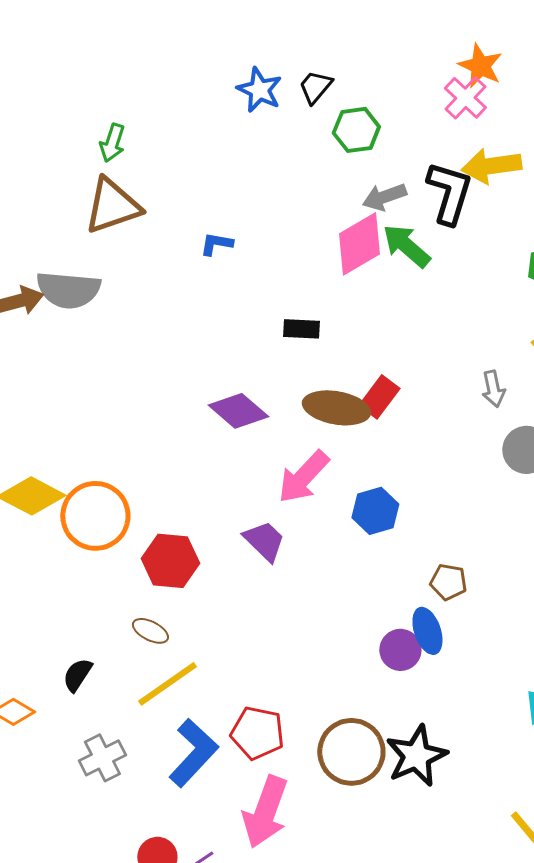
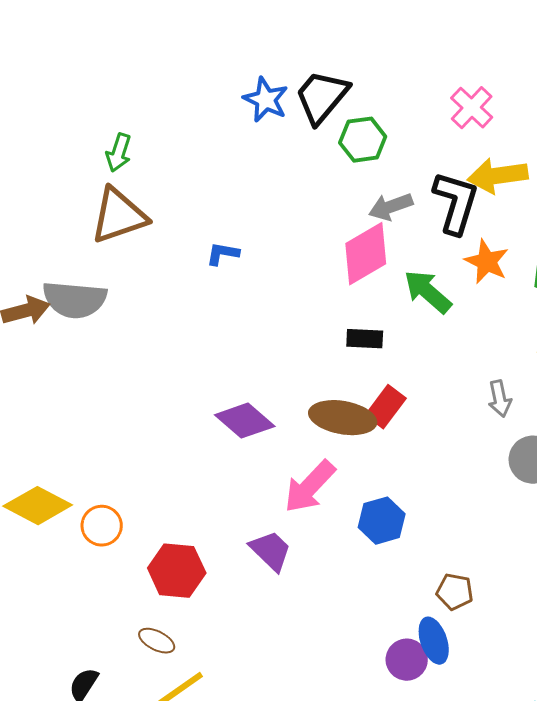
orange star: (480, 66) -> (487, 262), moved
black trapezoid: (315, 87) -> (322, 97), size x1.6
green arrow: (406, 246) -> (428, 292), moved
black rectangle: (301, 329) -> (365, 339), moved
orange circle: (95, 516) -> (102, 526), size x0.6

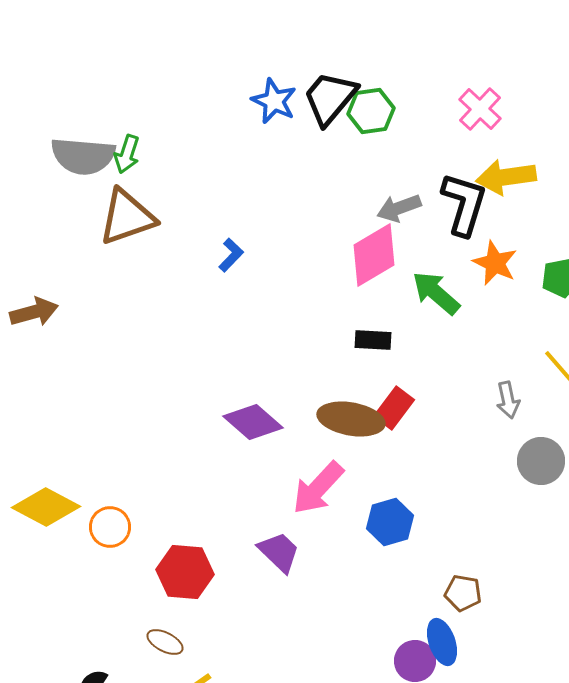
green hexagon: (363, 140) -> (371, 111), moved
blue L-shape: (223, 254) -> (231, 255), turned 124
gray semicircle: (75, 300) -> (83, 156), moved

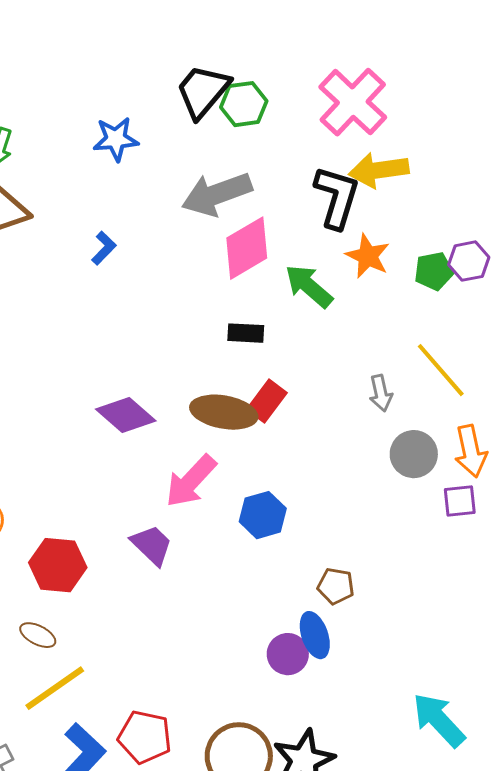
blue star: (274, 101) -> (116, 139), moved, turned -30
pink cross: (480, 109) -> (353, 102), size x1.6
gray arrow: (399, 208) -> (217, 194), moved, size x1.6

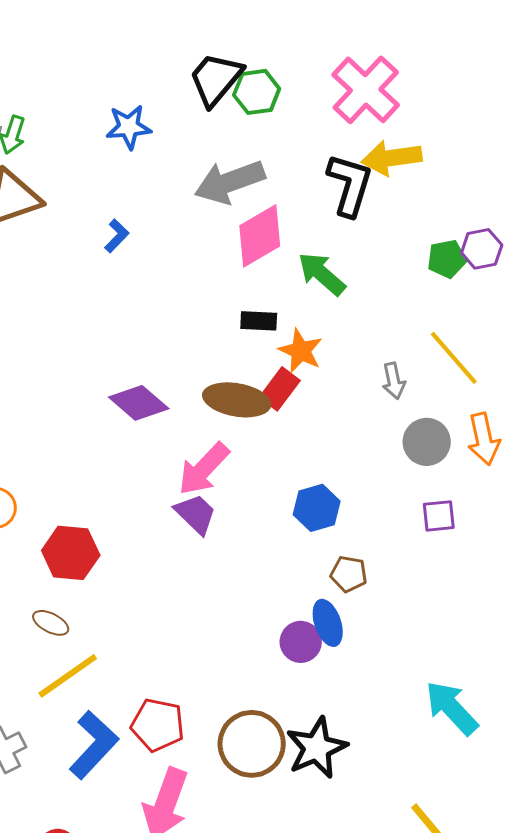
orange star: (368, 256) -> (301, 351), moved
purple square: (460, 501) -> (439, 516), moved
blue hexagon: (263, 515) -> (317, 508), moved
purple trapezoid: (152, 545) -> (196, 514), moved

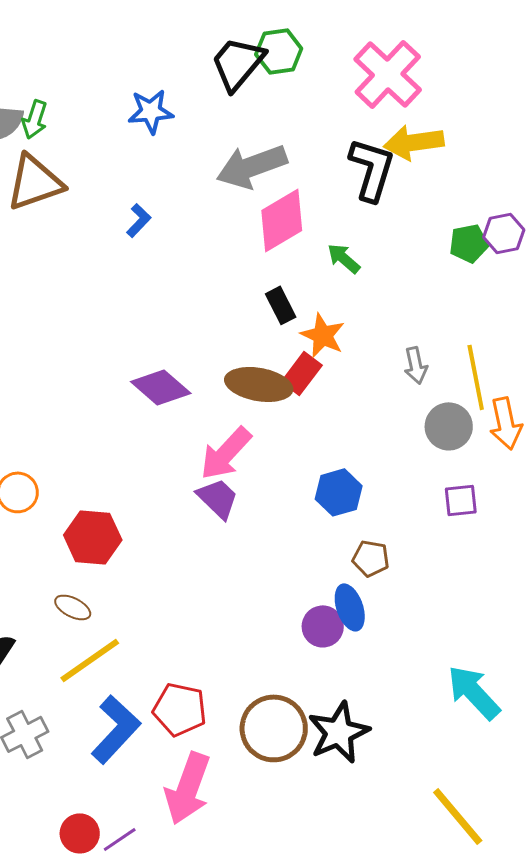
green hexagon: (257, 92) -> (279, 51), moved
green arrow: (322, 274) -> (344, 258), size x0.7
black rectangle: (259, 321) -> (281, 305), turned 60
yellow line: (454, 358) -> (476, 377), moved, turned 30

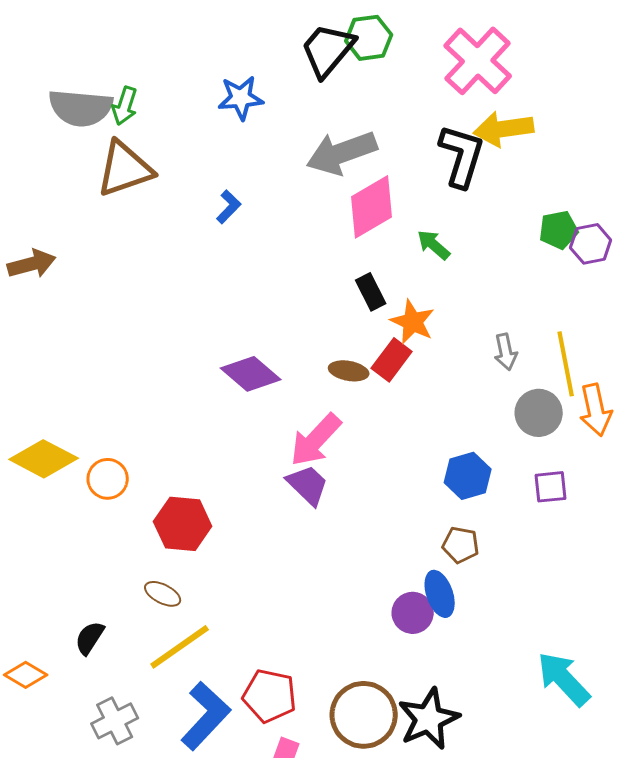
purple hexagon: (504, 233) -> (591, 244), moved
brown ellipse: (259, 384) -> (349, 371), size x0.6
blue hexagon: (339, 492) -> (468, 476), moved

